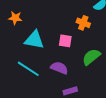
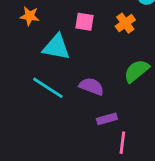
orange cross: (83, 23) -> (125, 23), turned 32
pink square: (65, 41) -> (84, 22), moved

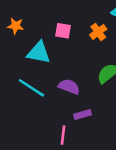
pink line: (122, 143) -> (63, 135), moved

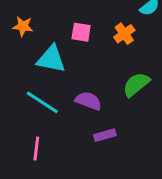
pink line: (63, 135) -> (36, 149), moved

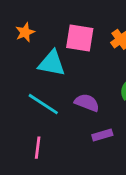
orange star: (23, 26) -> (25, 32), turned -30
pink square: (81, 32) -> (80, 38), size x1.5

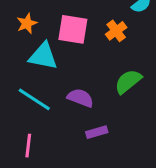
orange star: (25, 32) -> (27, 23), moved

